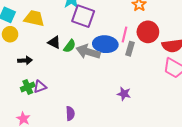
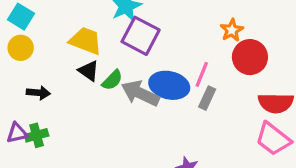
yellow trapezoid: (34, 18) -> (86, 41), moved
red circle: (148, 32) -> (250, 57), moved
purple triangle: (40, 87) -> (17, 133), moved

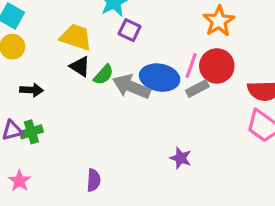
orange star: (232, 30) -> (219, 21), size x1.4
purple square: (141, 36) -> (130, 30), size x0.6
red circle: (250, 57) -> (217, 66), moved
gray rectangle: (207, 98) -> (197, 89), turned 40

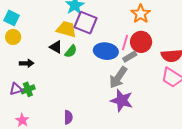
purple square: (130, 30) -> (85, 23), size x1.6
yellow trapezoid: (76, 37) -> (66, 29), moved
gray arrow: (131, 87) -> (118, 77), moved, turned -75
purple star: (181, 158) -> (122, 100), size x1.6

